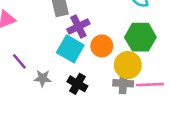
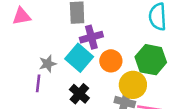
purple line: (19, 61) -> (38, 83), moved, turned 36
gray star: (43, 78) -> (48, 64), moved, turned -30

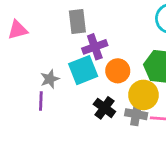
cyan square: (79, 58) -> (83, 70), turned 32
black cross: (79, 94) -> (104, 108), moved

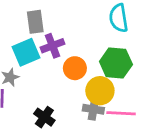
cyan square: (83, 70) -> (26, 52), moved
black cross: (104, 108) -> (44, 117), moved

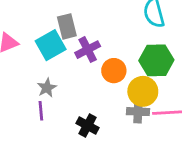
cyan square: (26, 52) -> (51, 45), moved

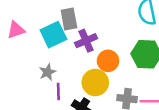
yellow circle: (143, 91) -> (95, 83), moved
purple line: (41, 111) -> (58, 92), moved

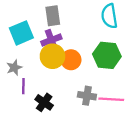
gray rectangle: (69, 19) -> (53, 16), moved
yellow circle: (95, 83) -> (52, 56), moved

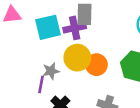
purple cross: (51, 40) -> (75, 28), moved
gray star: (14, 68) -> (51, 71), moved

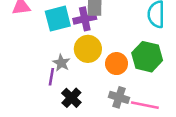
orange circle: (96, 65) -> (116, 64), moved
gray star: (51, 71) -> (61, 63), turned -30

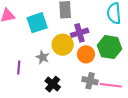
purple cross: (85, 19) -> (80, 33), moved
purple line: (51, 77) -> (19, 67), moved

